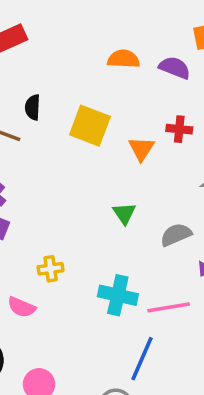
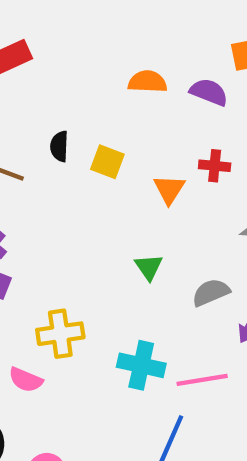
black semicircle: (33, 107) -> (59, 146), moved
yellow square: (90, 126) -> (107, 162), size x0.7
yellow cross: (51, 269) -> (60, 334), size x1.5

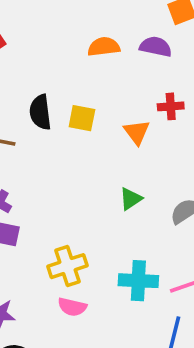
black semicircle: (59, 146) -> (40, 112), size x1.4
green triangle: (149, 267) -> (131, 199), turned 40
pink semicircle: (26, 380) -> (72, 307), moved

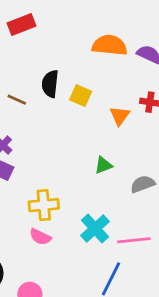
orange semicircle: (104, 47) -> (110, 45), size x1.4
cyan cross: (138, 281) -> (95, 229), turned 32

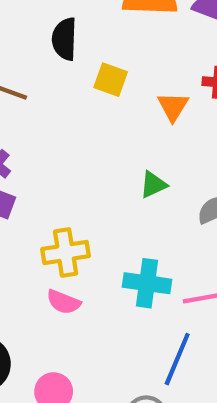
black semicircle: (50, 84) -> (64, 39), moved
cyan cross: (95, 229) -> (147, 283), turned -36

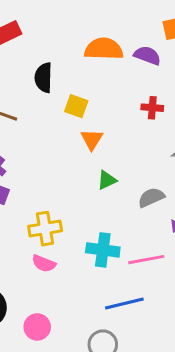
orange triangle: (173, 107) -> (92, 139), moved
blue line: (177, 359) -> (124, 304), turned 54

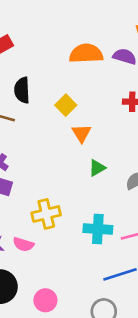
black semicircle: (44, 78) -> (22, 90), moved
yellow square: (76, 106) -> (66, 105), turned 30
pink semicircle: (44, 263) -> (23, 244), moved

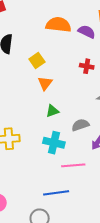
cyan cross: (98, 229) -> (54, 143), moved

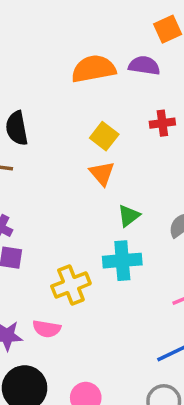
yellow square: (37, 60) -> (104, 136), moved
cyan cross: (54, 143) -> (122, 261), moved

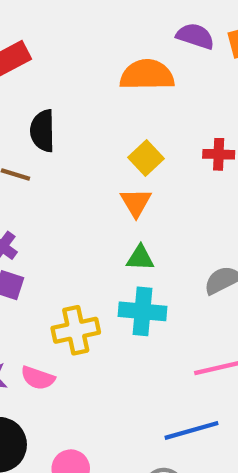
purple semicircle: (144, 66) -> (195, 36), moved
green triangle: (129, 216) -> (140, 258), moved, turned 30

